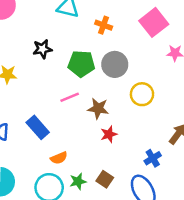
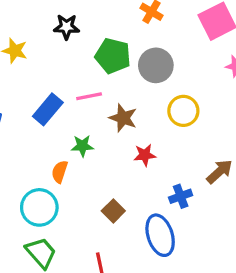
blue rectangle: (38, 127) -> (48, 109), moved, turned 70
red star: (109, 134) -> (145, 155), moved
orange semicircle: (59, 158) -> (60, 172), turned 119
green star: (78, 181) -> (82, 146), moved

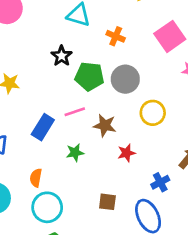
black star: (66, 27) -> (62, 56), moved, turned -30
orange semicircle: (60, 172) -> (36, 178), moved
brown square: (113, 211) -> (107, 202), turned -30

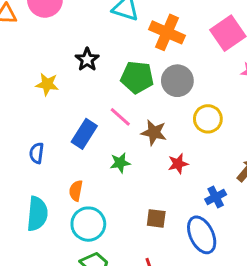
orange cross: (116, 36) -> (167, 32), size x1.6
black star: (62, 56) -> (87, 60), moved
pink line: (75, 112) -> (120, 117), turned 60

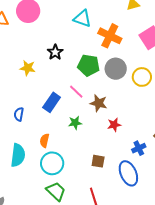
yellow circle: (208, 119) -> (142, 77), moved

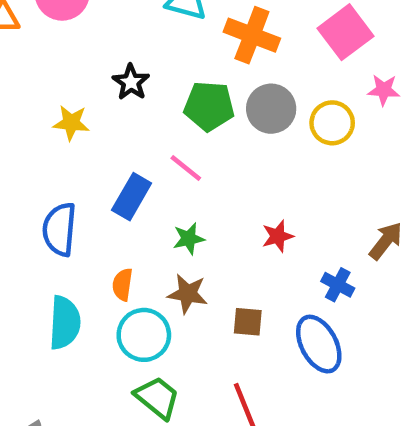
brown star: (99, 103) -> (188, 294), moved
blue semicircle: (19, 114) -> (59, 229), size x1.6
blue cross: (139, 148) -> (338, 285), turned -32

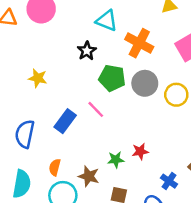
black star: (131, 82) -> (87, 51), moved
green star: (189, 239) -> (116, 160), moved

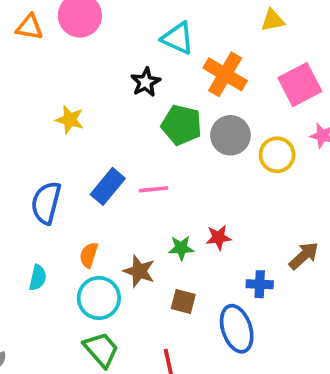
pink line: (96, 109) -> (154, 189), moved, turned -54
blue cross: (169, 181) -> (260, 284), turned -35
cyan semicircle: (22, 184) -> (38, 278), size x0.6

